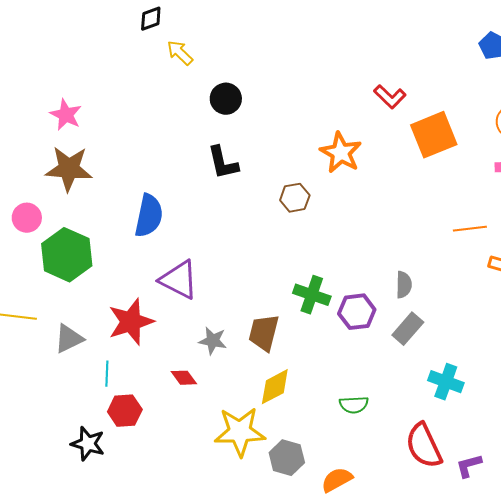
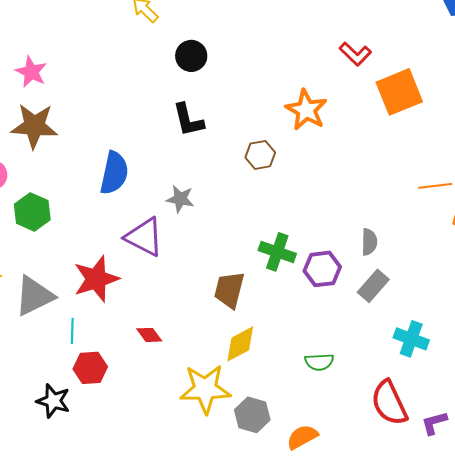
green hexagon: (67, 255) -> (32, 212), size x0.7
gray triangle: (69, 339) -> (34, 296), size x1.4
gray star: (213, 341) -> (180, 199), moved

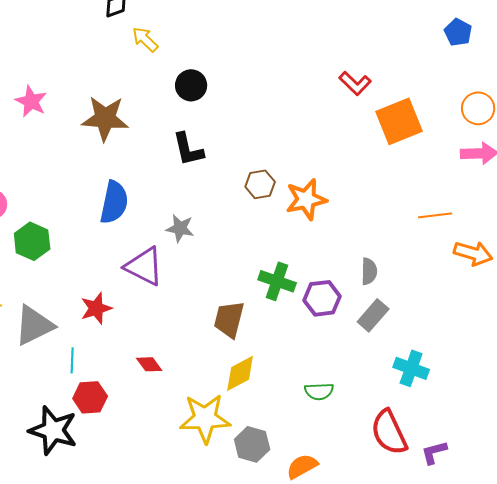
orange star: (306, 110) -> (306, 199), moved, turned 30
brown star: (34, 126) -> (105, 118), moved
red star: (96, 279) -> (96, 308), size x0.7
black star: (53, 401) -> (53, 430), size x1.4

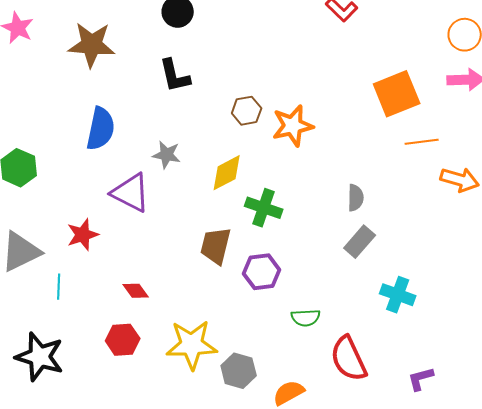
orange square: (399, 121) -> (397, 94), moved
purple hexagon: (322, 298) -> (262, 272), moved
yellow diamond: (240, 373) -> (227, 173), moved
red hexagon: (90, 397) -> (123, 340), moved
red semicircle: (389, 432) -> (349, 359), moved

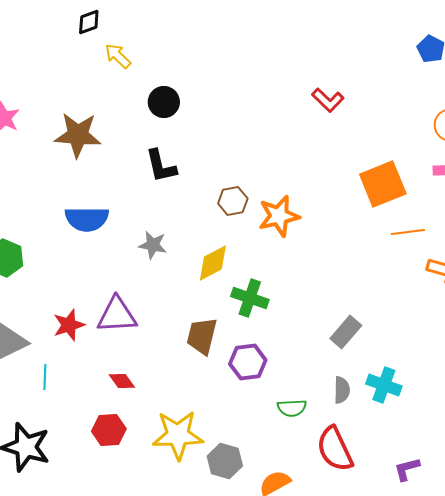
blue semicircle: (101, 129) -> (87, 219), turned 78
purple triangle: (131, 193) -> (117, 315), moved, turned -30
gray semicircle: (356, 198) -> (342, 390), moved

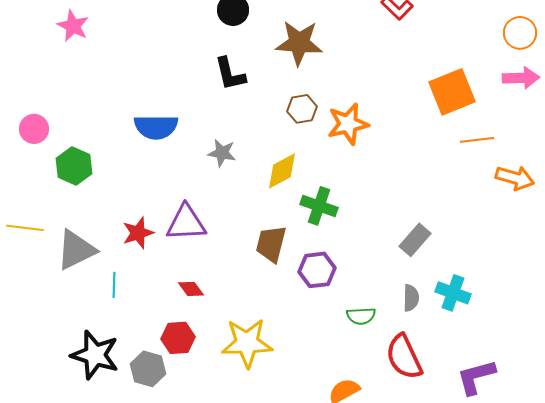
brown star: (78, 135) -> (299, 43), moved
gray hexagon: (225, 461) -> (148, 369), moved
purple L-shape: (407, 469) -> (476, 377), size x1.5

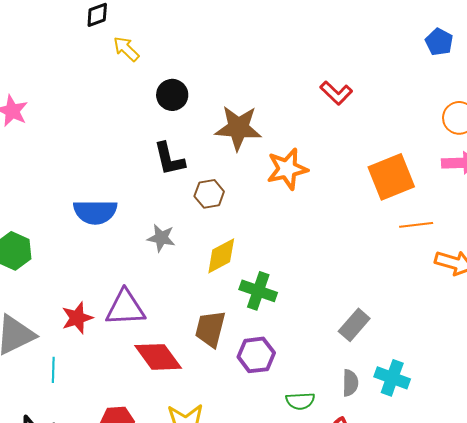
brown hexagon: (302, 109) -> (209, 194), moved
orange star: (348, 124) -> (287, 169), moved
red diamond: (191, 289) -> (158, 357), moved, size x1.8

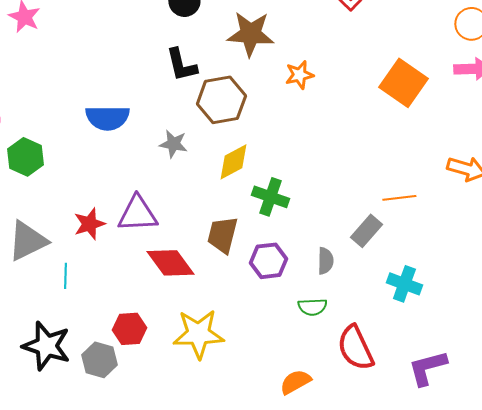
orange star: (287, 169) -> (299, 75), size x0.7
orange square: (391, 177) -> (403, 83), turned -33
brown hexagon: (209, 194) -> (221, 100), size x1.6
orange line: (416, 225) -> (399, 198), moved
gray semicircle: (350, 383) -> (325, 261), moved

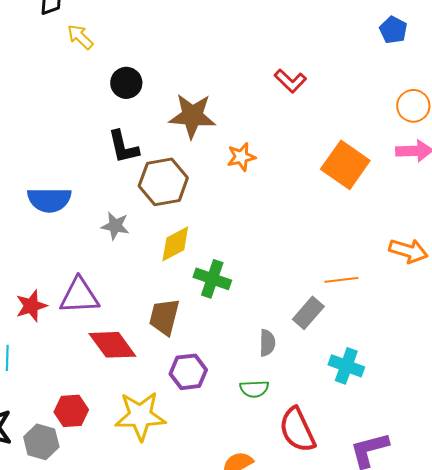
purple hexagon: (268, 261) -> (188, 372), moved

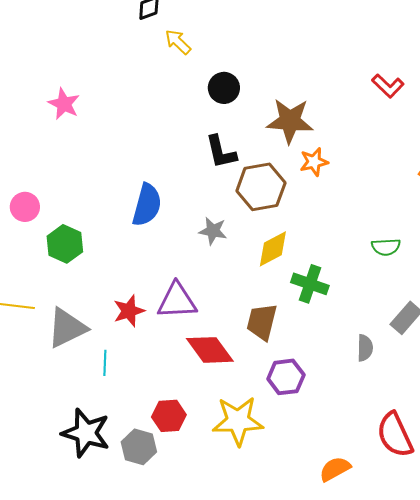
orange star: (241, 157) -> (314, 162), moved
blue semicircle: (49, 200) -> (147, 205), turned -75
green semicircle: (254, 389) -> (386, 247), moved

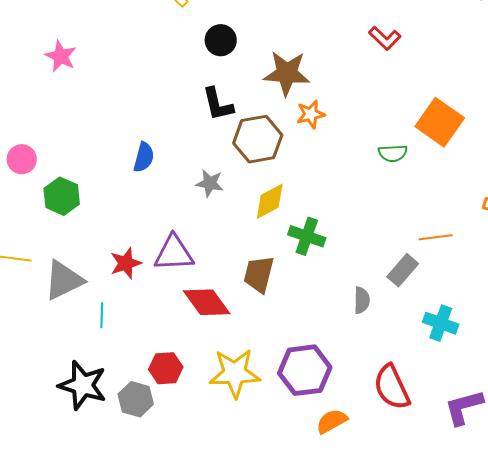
blue semicircle: (147, 205) -> (144, 157), size x0.7
green semicircle: (386, 247) -> (393, 153), moved
purple hexagon: (286, 377) -> (305, 370), moved, size x1.4

